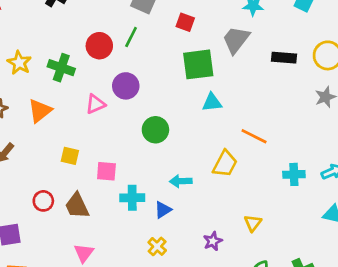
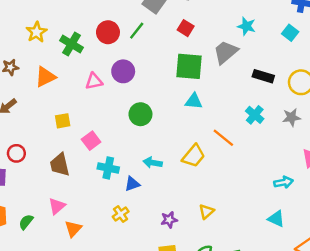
yellow square: (70, 156) -> (63, 121), turned -35
pink square: (106, 171) -> (91, 141), turned 36
cyan cross: (294, 174) -> (255, 115), moved, turned 30
red circle: (43, 201) -> (16, 153), moved

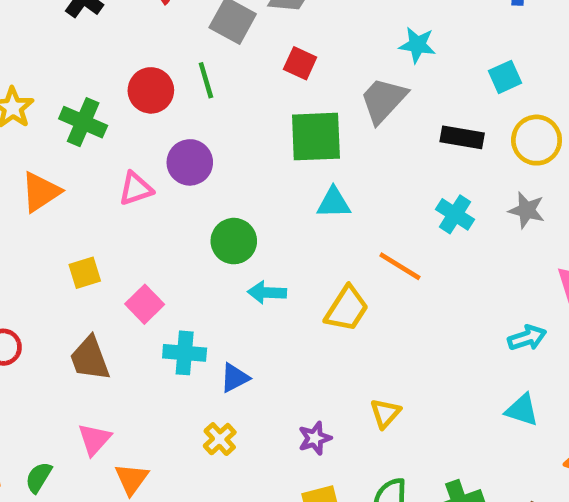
green line: (137, 31) -> (206, 80), turned -48
cyan square: (290, 33) -> (505, 77), moved, turned 35
gray star: (291, 117) -> (527, 210), turned 30
cyan arrow: (153, 163) -> (267, 292), moved

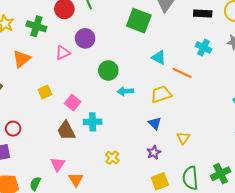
green square: (316, 137) -> (139, 21), turned 30
cyan triangle: (334, 203) -> (159, 57), moved, turned 35
yellow trapezoid: (347, 309) -> (161, 94), turned -135
brown trapezoid: (90, 358) -> (66, 131), moved
blue triangle: (235, 378) -> (155, 123), moved, turned -40

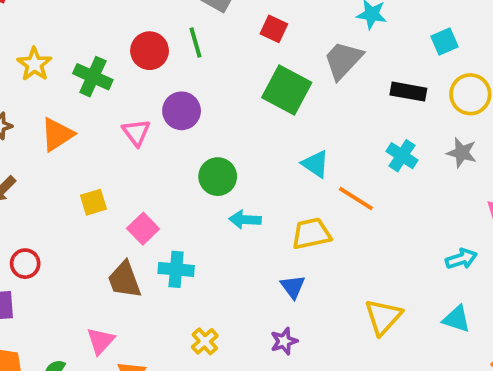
pink triangle: (63, 53) -> (136, 132), turned -49
yellow triangle: (183, 138) -> (383, 317), moved, size x1.5

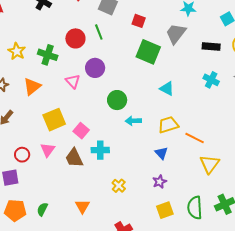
orange line: (356, 199) -> (195, 138), moved
yellow square: (93, 202) -> (54, 120), size x1.6
pink triangle: (100, 341) -> (48, 150), moved

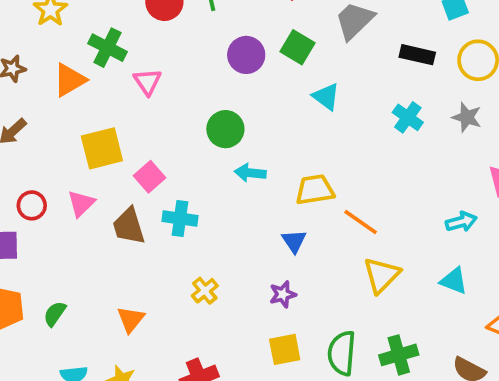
green square: (148, 52) -> (297, 47), size x0.7
green cross: (48, 55) -> (107, 48), moved
purple circle: (95, 68) -> (246, 55), moved
cyan triangle: (167, 89) -> (326, 97), moved

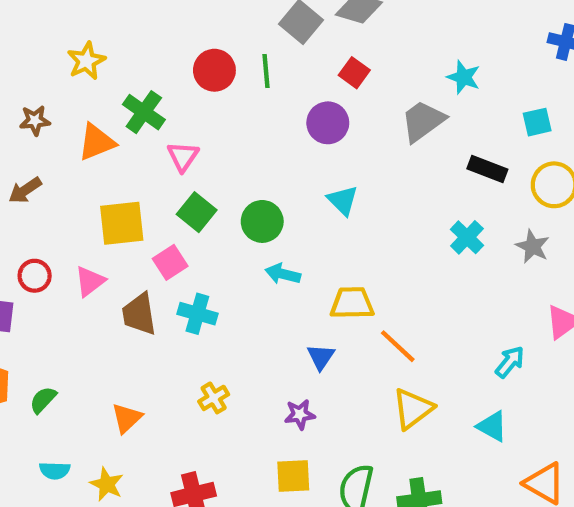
green square: (297, 47) -> (197, 212), moved
purple circle: (246, 55) -> (328, 123), moved
cyan triangle: (326, 97) -> (343, 200), moved
cyan arrow: (461, 222) -> (510, 362), turned -44

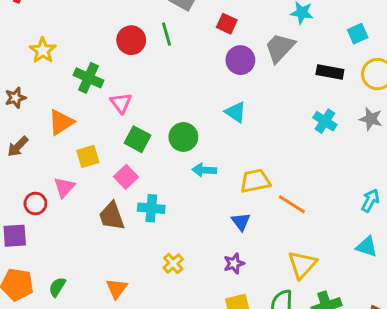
purple circle: (328, 123) -> (240, 60), moved
orange triangle: (96, 142) -> (61, 122), moved
yellow square: (122, 223) -> (88, 156), size x0.7
pink triangle: (90, 281) -> (64, 187), moved
yellow triangle: (413, 409) -> (302, 265), moved

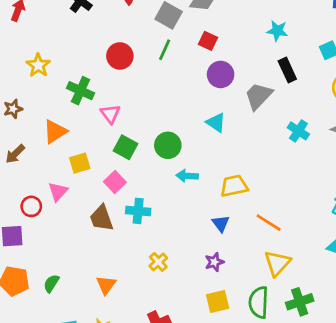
green line: (166, 34) -> (165, 50), moved, turned 40
gray trapezoid: (280, 48) -> (258, 96), moved
black rectangle: (330, 72) -> (287, 70), moved, turned 55
orange line: (292, 204) -> (269, 223), moved

